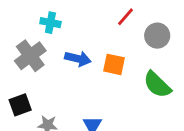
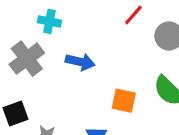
orange square: (114, 64) -> (124, 101), moved

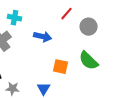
blue arrow: (80, 62) -> (43, 37), moved

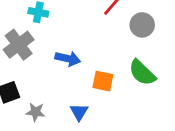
blue arrow: (43, 37) -> (68, 59), moved

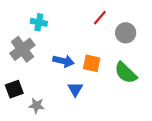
orange square: (103, 81) -> (92, 63), moved
blue triangle: (79, 112) -> (75, 89), moved

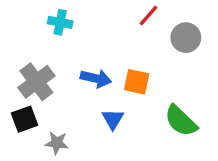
gray cross: (22, 49) -> (36, 82), moved
green semicircle: (126, 73) -> (181, 121), moved

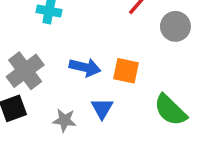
gray star: (57, 143) -> (64, 120), moved

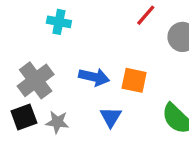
gray star: (64, 120) -> (57, 122), moved

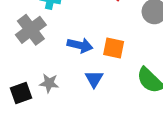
gray cross: (36, 80) -> (31, 30), moved
black square: (24, 117) -> (21, 93), moved

